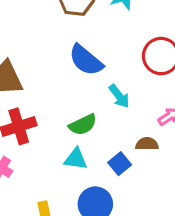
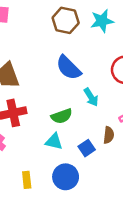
brown semicircle: (147, 144) -> (109, 135), turned 91

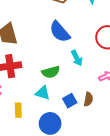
brown semicircle: (109, 135) -> (88, 99), moved
yellow rectangle: (27, 180) -> (18, 110), moved

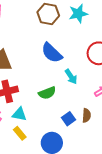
cyan triangle: (43, 93) -> (19, 114), moved
yellow rectangle: (18, 110) -> (20, 133), turned -32

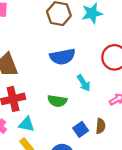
blue semicircle: (52, 53) -> (63, 57), turned -55
green semicircle: (47, 93) -> (57, 101), turned 30

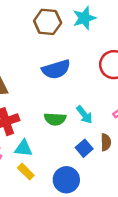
cyan arrow: (84, 83) -> (84, 115), moved

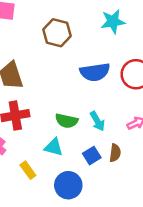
brown hexagon: (48, 22) -> (57, 33), moved
blue semicircle: (56, 69) -> (95, 72), moved
cyan triangle: (23, 148) -> (54, 147), moved

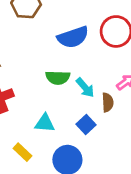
green semicircle: (67, 121) -> (58, 78), moved
brown semicircle: (115, 153) -> (108, 102), moved

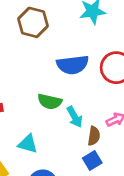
blue square: (86, 124) -> (92, 160), moved

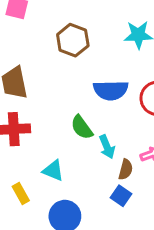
green semicircle: (50, 102) -> (82, 127), turned 35
blue square: (92, 160) -> (121, 196), turned -30

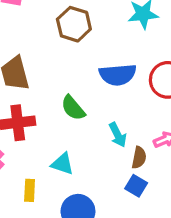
green semicircle: (82, 127) -> (73, 108), moved
yellow rectangle: (21, 193) -> (30, 190), turned 36

